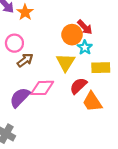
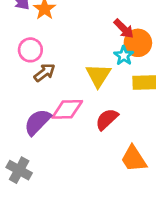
orange circle: (72, 35) -> (138, 43), moved
red semicircle: (78, 86) -> (107, 119), moved
orange trapezoid: (92, 102) -> (134, 159), moved

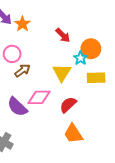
red arrow: (124, 29) -> (63, 35), moved
purple semicircle: (37, 122) -> (17, 107), turned -90
orange trapezoid: (134, 159) -> (73, 134), moved

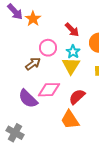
pink circle: (12, 54) -> (48, 48), moved
cyan star: (81, 58) -> (73, 52), moved
orange trapezoid: (73, 134) -> (70, 120), moved

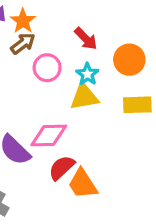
brown arrow: (33, 64) -> (23, 44), moved
yellow triangle: (71, 66) -> (84, 97), turned 48
red semicircle: (77, 97) -> (62, 168), moved

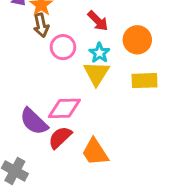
brown arrow: (23, 44) -> (41, 25), turned 115
yellow triangle: (84, 97) -> (96, 73), turned -48
red semicircle: (62, 168) -> (60, 137), moved

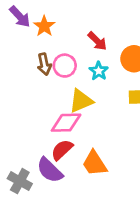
brown arrow: (41, 25) -> (44, 64), moved
yellow triangle: (96, 73) -> (81, 101), moved, turned 35
purple semicircle: (34, 121) -> (50, 170), moved

